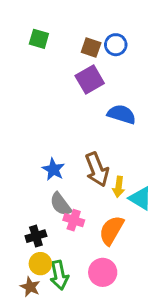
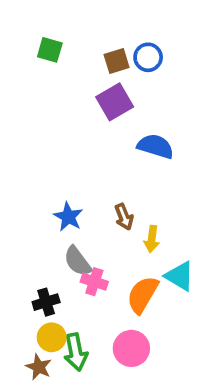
brown square: (91, 48) -> (117, 61), turned -36
brown arrow: (97, 169) -> (124, 217), size x0.6
cyan triangle: (140, 198) -> (180, 276), moved

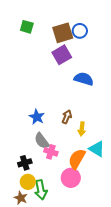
brown square: (117, 61) -> (63, 33), size x1.5
brown arrow: (124, 217) -> (67, 117), turned -136
pink circle: (131, 348) -> (71, 178), moved

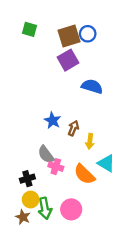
blue star: (37, 117) -> (53, 120), moved
orange semicircle: (77, 159) -> (84, 174), turned -75
pink circle: (71, 178) -> (71, 209), moved

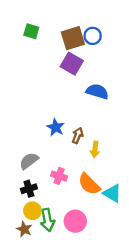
purple square: (68, 60) -> (72, 64), turned -30
gray semicircle: (46, 155) -> (29, 161), moved, turned 90
cyan triangle: (106, 163) -> (112, 193), moved

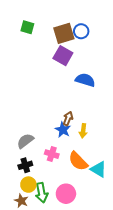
blue star: (56, 127) -> (63, 130), moved

